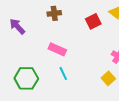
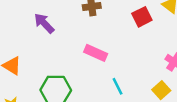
cyan line: (63, 73) -> (118, 86), moved

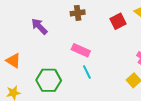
cyan line: (118, 86) -> (87, 72), moved

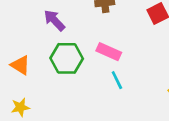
green hexagon: (49, 80) -> (67, 58), moved

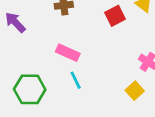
green hexagon: (67, 58) -> (30, 89), moved

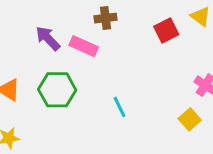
pink rectangle: (68, 53) -> (84, 46), moved
green hexagon: (30, 89) -> (57, 90), moved

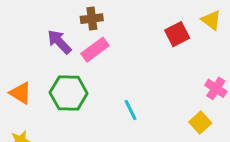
brown cross: (106, 18) -> (92, 19), moved
pink rectangle: (84, 46) -> (95, 50), turned -60

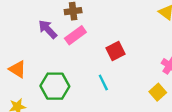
red square: (177, 34) -> (115, 51), moved
green hexagon: (69, 93) -> (55, 86), moved

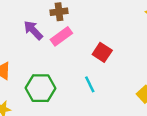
red square: (115, 51) -> (102, 52), turned -30

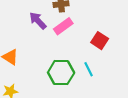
green hexagon: (40, 88) -> (61, 73), moved

